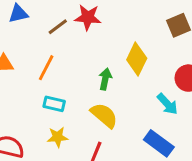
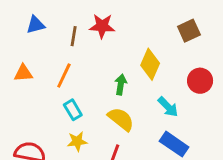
brown line: (58, 27) -> (74, 36), turned -42
cyan rectangle: (54, 104) -> (73, 110), turned 48
cyan arrow: (167, 104) -> (168, 107), moved

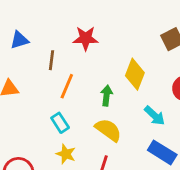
brown line: (74, 36) -> (51, 60), moved
orange line: (64, 76) -> (67, 86), moved
yellow star: (77, 141) -> (66, 154), turned 30

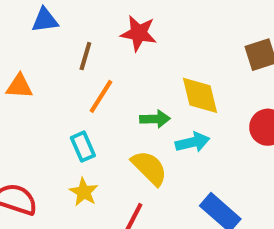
yellow diamond: (135, 74) -> (200, 95), turned -44
green arrow: (107, 96) -> (155, 119), turned 72
cyan arrow: (155, 116) -> (192, 142), moved, turned -65

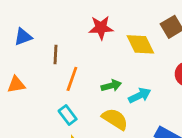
red star: (139, 33) -> (101, 28), moved
yellow diamond: (200, 95) -> (140, 44), moved

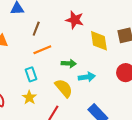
orange line: (72, 79) -> (42, 50), turned 30

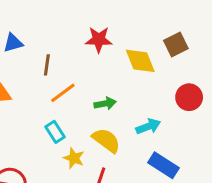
cyan arrow: (87, 77) -> (148, 126), moved
yellow star: (29, 98) -> (74, 158), moved

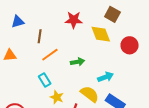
brown square: (176, 44) -> (112, 14), moved, turned -35
red circle: (189, 97) -> (130, 45), moved
yellow semicircle: (106, 140) -> (90, 94), moved

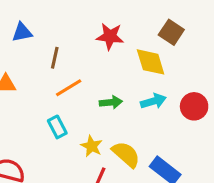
red circle: (130, 45) -> (194, 106), moved
cyan arrow: (106, 77) -> (153, 101), moved
yellow star: (57, 97) -> (92, 146), moved

